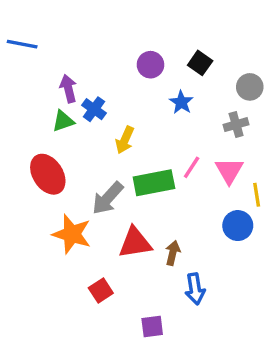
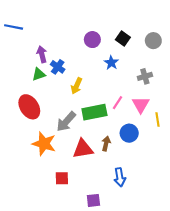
gray circle: (250, 87) -> (153, 41), moved
blue circle: (238, 226) -> (129, 133), moved
brown arrow: (173, 253) -> (106, 144), moved
red square: (101, 291) -> (62, 178), turned 32

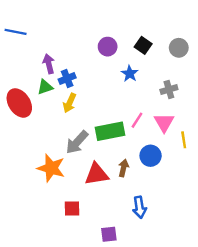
blue cross: (58, 67) -> (67, 78), turned 32
yellow arrow: (77, 86) -> (70, 103), moved
red ellipse: (29, 107) -> (19, 103), moved

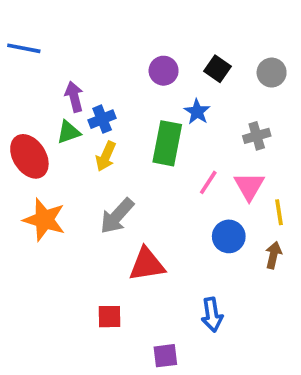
green rectangle: (110, 131) -> (167, 143), moved, turned -68
orange star: (51, 168) -> (44, 220), moved
brown arrow: (124, 168) -> (273, 255), moved

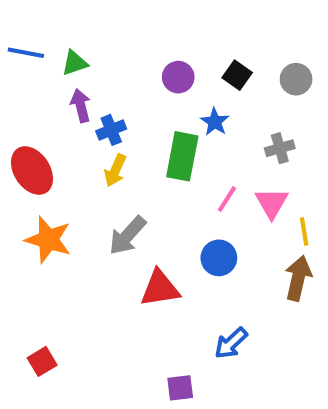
green triangle: (69, 132) -> (75, 63), moved
blue circle: (229, 236) -> (219, 258), moved
brown arrow: (273, 255) -> (298, 278), size x1.5
blue arrow: (212, 315) -> (231, 343), turned 56
red square: (110, 317) -> (42, 361), moved, turned -30

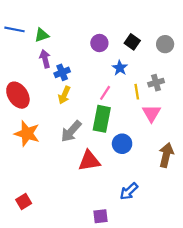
green rectangle: (182, 156) -> (102, 119), moved
pink line: (227, 199) -> (105, 93), moved
yellow line: (304, 231) -> (137, 92), moved

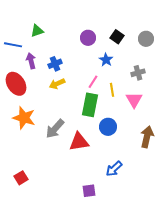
blue line: (15, 29) -> (13, 45), moved
purple arrow: (45, 59) -> (31, 61), moved
yellow line: (137, 92) -> (112, 90), moved
yellow arrow: (64, 95) -> (57, 84), turned 42
gray arrow: (71, 131) -> (55, 129), moved

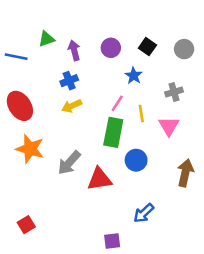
purple arrow: (31, 61) -> (74, 50), moved

